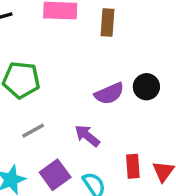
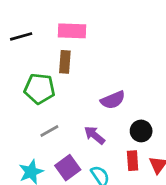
brown rectangle: (108, 22) -> (65, 62), moved
black circle: (146, 87) -> (141, 131), moved

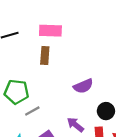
green pentagon: (40, 89) -> (16, 92), moved
purple arrow: (95, 135) -> (75, 125), moved

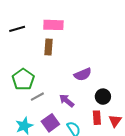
green pentagon: (16, 92) -> (23, 79), turned 30
purple arrow: (75, 125) -> (67, 101), moved

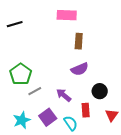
pink rectangle: (53, 25) -> (67, 15), moved
brown rectangle: (48, 47) -> (79, 41), moved
red rectangle: (97, 118) -> (86, 110), moved

